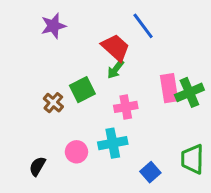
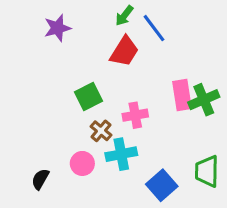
red trapezoid: (116, 48) -> (124, 51), turned 80
green arrow: (116, 69) -> (124, 16), moved
brown cross: (53, 103) -> (101, 131), moved
blue square: (150, 172) -> (162, 185), size x1.4

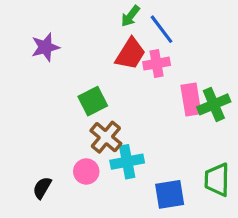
purple star: (57, 28) -> (45, 47), moved
pink cross: (135, 115) -> (157, 64), moved
brown cross: (101, 131) -> (106, 137), size x1.4
blue square: (162, 185) -> (170, 194), turned 32

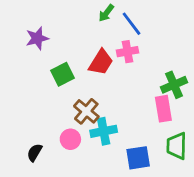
red trapezoid: (130, 54) -> (101, 62), moved
pink rectangle: (191, 100) -> (163, 109), moved
green square: (93, 101) -> (62, 74), moved

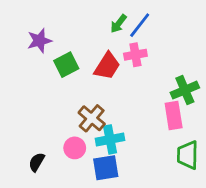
green arrow: (106, 13) -> (118, 24), moved
blue line: (131, 24) -> (140, 25), turned 75
green square: (62, 74) -> (66, 65), moved
blue square: (138, 158) -> (106, 168), moved

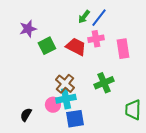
red trapezoid: (107, 66) -> (76, 47), turned -95
green cross: (185, 90) -> (104, 83), moved
pink rectangle: (174, 115) -> (123, 49), moved
cyan cross: (110, 139) -> (66, 99), moved

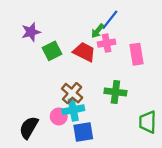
green arrow: (84, 17) -> (98, 31), moved
green cross: (104, 83) -> (115, 92), turned 30
black semicircle: (26, 115) -> (29, 128), size x1.5

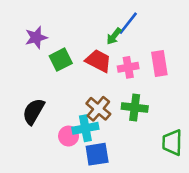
pink cross: (107, 43) -> (128, 67), moved
brown cross: (72, 93) -> (98, 109), moved
black semicircle: (29, 128) -> (34, 111), moved

